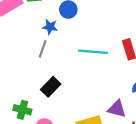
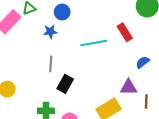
gray line: (43, 49) -> (51, 64), moved

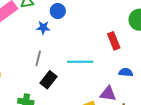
cyan line: (94, 43) -> (80, 62), moved
blue semicircle: (143, 62) -> (126, 72), turned 32

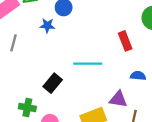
gray line: (38, 58) -> (14, 43), moved

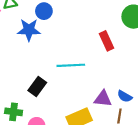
blue star: (47, 26) -> (29, 30), size x1.5
blue semicircle: (138, 76) -> (125, 96), moved, turned -152

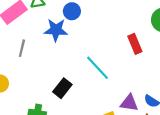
cyan line: (71, 65) -> (98, 68), turned 48

